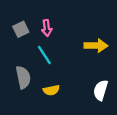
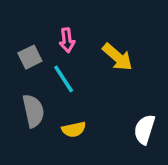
gray square: (21, 29) -> (30, 57), moved
yellow arrow: (96, 46) -> (118, 57), moved, turned 40

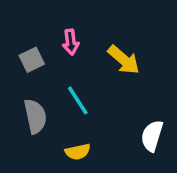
cyan line: (64, 79) -> (78, 100), moved
yellow semicircle: (74, 129) -> (78, 152), moved

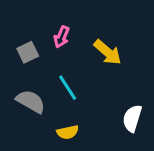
pink arrow: (71, 42) -> (61, 37), turned 30
gray semicircle: (35, 116) -> (31, 101), turned -48

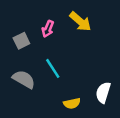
yellow arrow: (108, 52) -> (80, 22), moved
yellow semicircle: (68, 132) -> (72, 103), moved

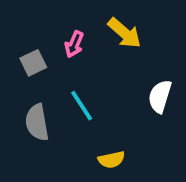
gray semicircle: (24, 79) -> (37, 122), turned -130
white semicircle: (103, 93) -> (160, 96), moved

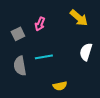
yellow arrow: (124, 33) -> (79, 18), moved
cyan line: (82, 106) -> (44, 57), turned -66

